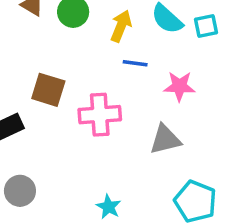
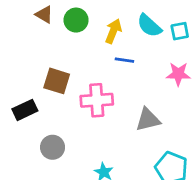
pink star: (179, 86) -> (178, 74), moved
gray circle: (20, 191) -> (53, 147), moved

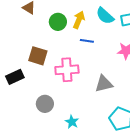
green circle: (76, 20) -> (58, 22), moved
gray circle: (53, 147) -> (45, 104), moved

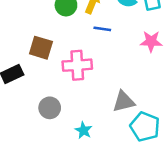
gray triangle: (104, 84) -> (124, 102), moved

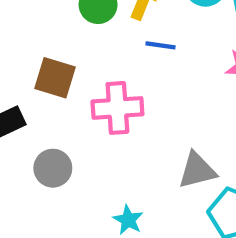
gray circle: (50, 108) -> (53, 168), moved

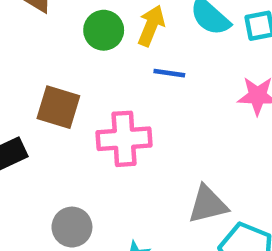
gray circle: (53, 168) -> (72, 227), moved

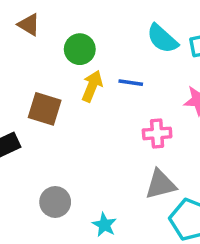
yellow arrow: (151, 26) -> (92, 86), moved
pink cross: (124, 139) -> (157, 133), moved, size x0.7

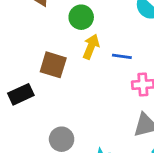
blue line: (131, 83) -> (122, 56), moved

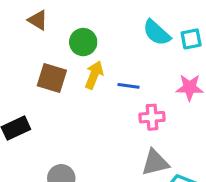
brown square: (53, 65) -> (52, 78), moved

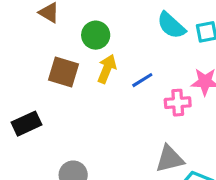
blue line: (129, 86) -> (142, 80), turned -40
pink cross: (152, 117) -> (178, 103), moved

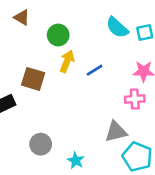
brown square: (63, 72) -> (33, 79), moved
pink cross: (178, 103) -> (135, 99), moved

